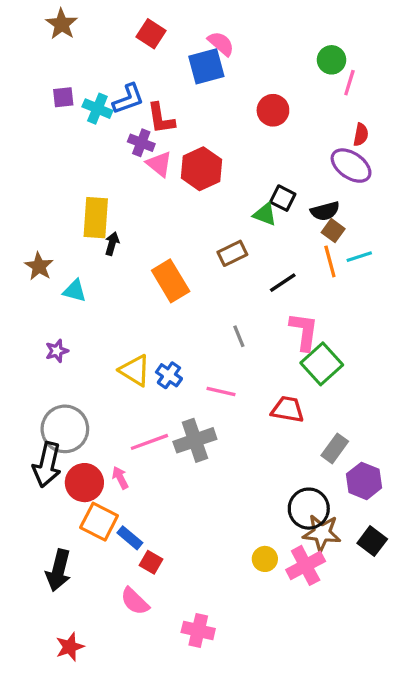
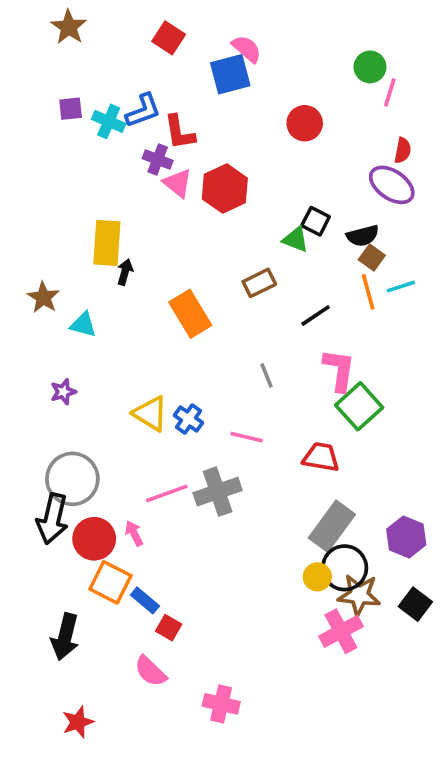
gray rectangle: (335, 448) -> (332, 526), moved, size x1.5
yellow circle: (265, 559) -> (317, 577), moved

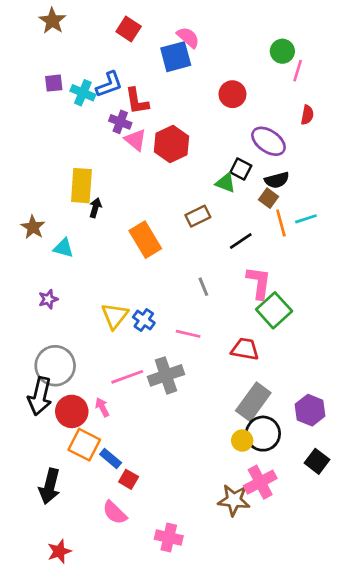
purple ellipse: (392, 185) -> (269, 141), moved
brown square: (372, 257) -> (269, 198), moved
yellow triangle: (150, 414) -> (115, 316), turned 36
brown star: (359, 595) -> (234, 500), moved

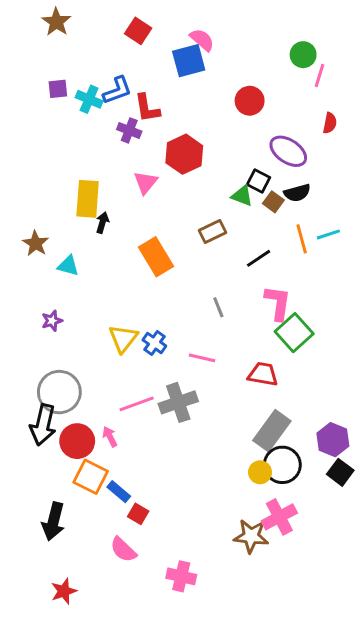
pink triangle: (135, 140) -> (146, 182), moved, turned 30
brown square: (269, 198) -> (273, 202), moved
black square: (317, 461) -> (340, 472), moved

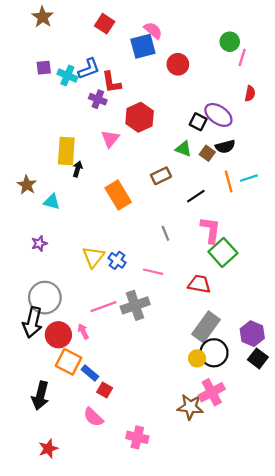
red circle: (250, 101) -> (178, 64), moved
black square: (259, 181) -> (198, 122), moved

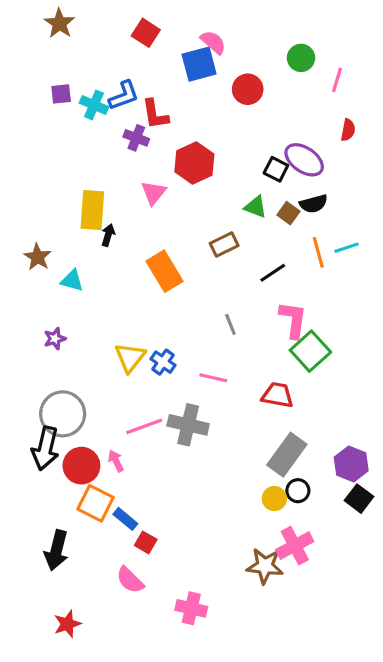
green circle: (230, 42) -> (301, 58), moved
gray cross: (135, 305) -> (188, 425), turned 32
black circle: (214, 353) -> (298, 491), size x0.6

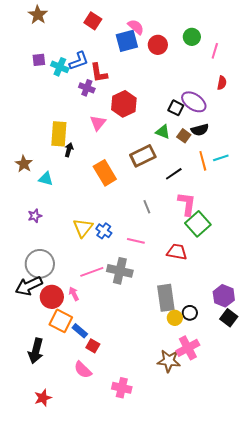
red circle: (248, 89) -> (158, 45), moved
brown rectangle: (224, 244) -> (143, 156), size x1.4
black arrow: (45, 448) -> (29, 286), turned 52
gray rectangle: (287, 455) -> (166, 298), moved, turned -44

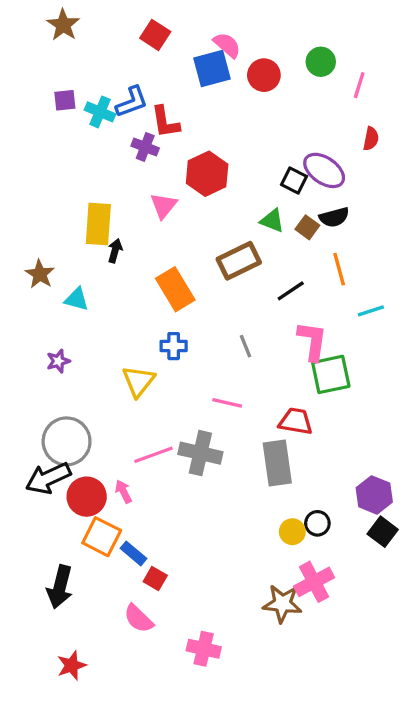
cyan line: (221, 158) -> (371, 311), moved
green square: (198, 224) -> (331, 374), turned 30
blue cross: (104, 231) -> (174, 346), moved, turned -35
gray rectangle: (166, 298) -> (277, 463), moved

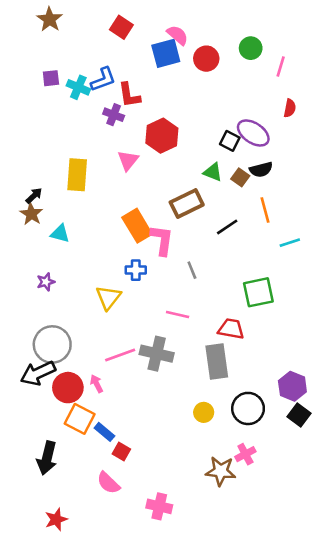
black arrow: (115, 251) -> (34, 196), moved, turned 30
pink L-shape: (312, 341) -> (162, 240), moved
black circle: (317, 523) -> (248, 408), size x1.6
yellow circle: (292, 532) -> (204, 412), moved
pink cross: (314, 582) -> (245, 454), size x0.7

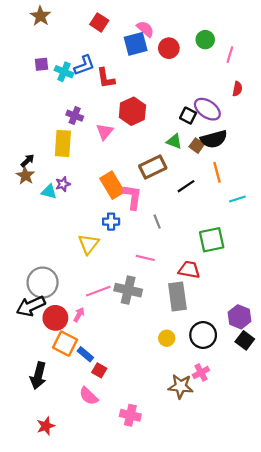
purple cross: (114, 115) -> (75, 116), moved
black semicircle: (261, 170) -> (214, 139), size x1.4
purple star: (46, 282) -> (63, 184), moved
pink arrow: (97, 384) -> (79, 315), turned 56

